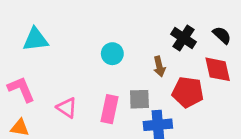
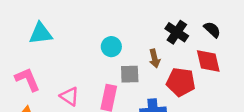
gray square: (139, 99) -> (130, 74), moved

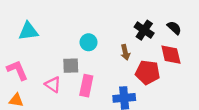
gray square: (130, 74) -> (71, 66), moved

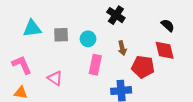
black cross: (144, 30) -> (116, 15), moved
gray square: (71, 66) -> (61, 35), moved
pink rectangle: (86, 86) -> (95, 65), moved

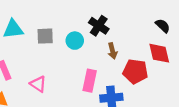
black cross: (116, 15) -> (99, 26), moved
pink rectangle: (95, 65) -> (90, 81), moved

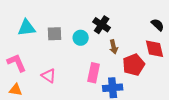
red pentagon: (135, 71) -> (134, 65), turned -30

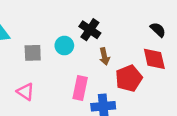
gray square: (55, 34) -> (33, 53), moved

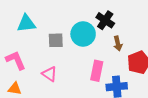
cyan circle: (64, 46) -> (83, 34), size x1.5

